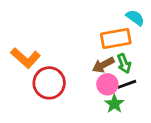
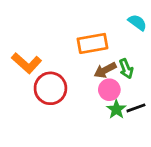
orange rectangle: (116, 39) -> (93, 43), moved
black line: (127, 84) -> (136, 108), moved

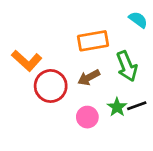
green arrow: (126, 69) -> (127, 66), size x1.5
brown arrow: (105, 70) -> (89, 78), moved
pink circle: (109, 90) -> (87, 117), moved

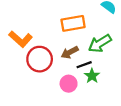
green arrow: (127, 66) -> (100, 43), turned 80
black line: (137, 106) -> (84, 65), moved

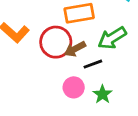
red circle: (40, 59) -> (56, 42), moved
green star: (92, 76) -> (102, 94), moved

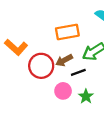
red circle: (56, 42) -> (41, 66), moved

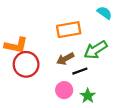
orange L-shape: (16, 47) -> (16, 45), turned -30
red circle: (41, 66) -> (26, 64), moved

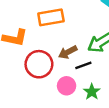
orange rectangle: (69, 30) -> (51, 17), moved
red circle: (26, 64) -> (39, 64), moved

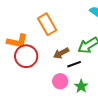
orange rectangle: (51, 17) -> (47, 24), turned 70
red circle: (39, 64) -> (26, 56), moved

